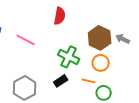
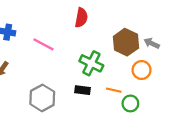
orange circle: (101, 63) -> (142, 70), moved
black rectangle: (61, 81) -> (82, 90), turned 40

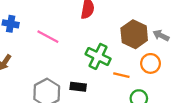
black rectangle: (82, 90) -> (78, 87), moved
orange line: (114, 90) -> (121, 75), moved

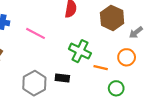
brown hexagon: (134, 34) -> (112, 18), moved
gray arrow: (161, 35) -> (136, 32), turned -64

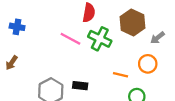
pink line: (35, 33) -> (70, 39), moved
green cross: (80, 51) -> (100, 39), moved

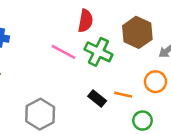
black rectangle: (80, 86) -> (97, 99), moved, turned 32

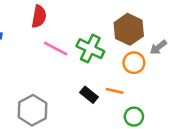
red semicircle: (85, 21) -> (39, 16), moved
orange circle: (155, 82) -> (134, 63), moved

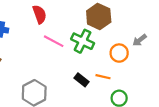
red semicircle: (39, 16) -> (40, 14), turned -30
brown hexagon: (129, 29) -> (99, 16), moved

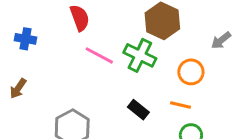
gray arrow: (140, 40) -> (221, 40), moved
orange line: (103, 77) -> (180, 105), moved

